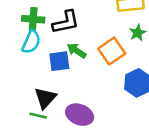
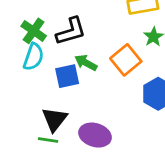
green cross: (33, 19) -> (34, 31), turned 35

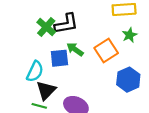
green cross: (34, 31) -> (46, 27), moved
cyan semicircle: (33, 57) -> (35, 71), moved

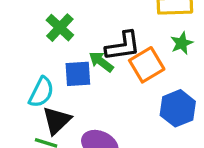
black L-shape: (66, 24) -> (123, 46), moved

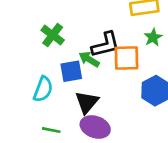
orange square: (147, 65) -> (126, 58), turned 36
black triangle: (57, 120) -> (87, 102), moved

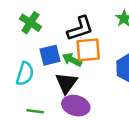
orange square: (126, 58) -> (88, 50), moved
green arrow: (89, 59) -> (72, 60), moved

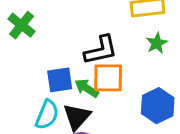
green cross: (30, 23) -> (22, 25), moved
cyan semicircle: (25, 74) -> (47, 115), moved

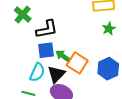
black L-shape: (101, 50) -> (47, 29), moved
orange square: (108, 78) -> (77, 63), moved, turned 30

